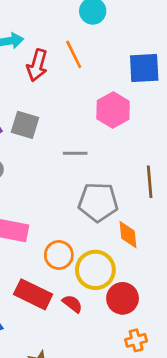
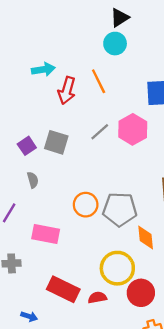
gray line: (75, 153) -> (100, 132), moved, turned -42
orange circle: (59, 255) -> (86, 205), moved
red semicircle: (72, 304) -> (97, 298), turned -48

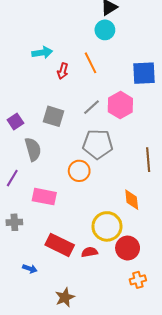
red arrow: (67, 91) -> (63, 71), size x0.7
purple square: (27, 146) -> (15, 121), moved
gray semicircle: (33, 180) -> (33, 149), size x1.6
gray pentagon: (120, 209) -> (98, 144), moved

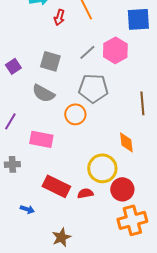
gray semicircle: (33, 149) -> (43, 93), moved, turned 135
orange cross: (138, 280) -> (132, 220), size x1.8

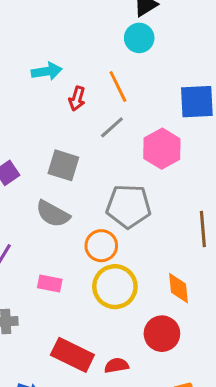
gray line: (87, 52) -> (112, 127), moved
pink rectangle: (41, 139) -> (50, 284), size x0.7
yellow circle: (102, 168) -> (115, 287), moved
red circle: (122, 189) -> (162, 334), moved

